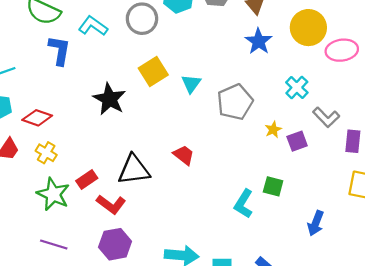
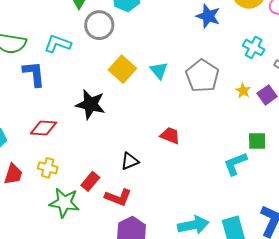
red diamond: (37, 118) -> (43, 128), moved
black triangle: (134, 170) -> (130, 161), size x0.6
cyan L-shape: (244, 204) -> (235, 164), turned 52

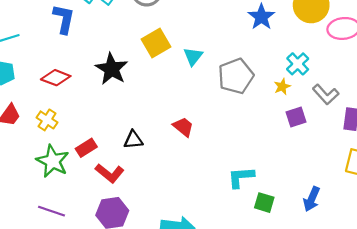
yellow star: (243, 91) -> (282, 87), moved
green square: (257, 141) -> (264, 203), moved

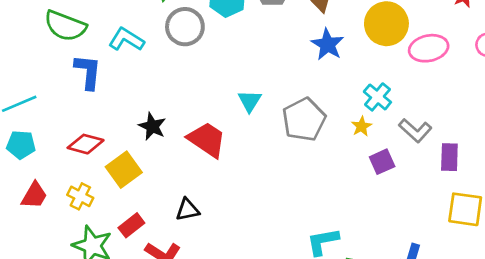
yellow square: (156, 43) -> (124, 170), moved
black star: (112, 69) -> (152, 126), size x0.7
red trapezoid: (183, 127) -> (207, 140), moved, size x1.5

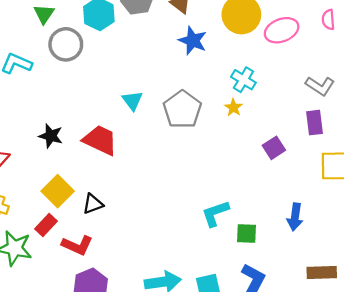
gray L-shape: (415, 130) -> (320, 86), moved
purple square: (382, 162) -> (274, 148), moved
yellow square: (124, 170) -> (58, 191), moved

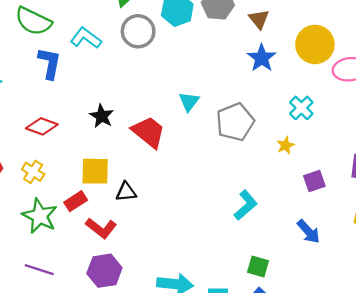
yellow star: (233, 108) -> (286, 145), moved
yellow square: (58, 191) -> (95, 171), turned 32
cyan L-shape: (215, 213) -> (246, 205), moved, turned 144
blue arrow: (295, 217) -> (308, 232), moved, turned -64
green square: (247, 234) -> (258, 267), moved

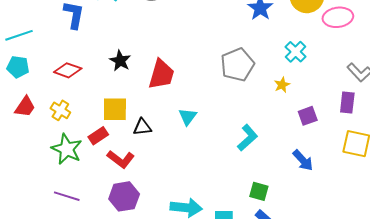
cyan triangle: (189, 101) -> (188, 117), moved
red trapezoid: (148, 132) -> (161, 74), turned 68

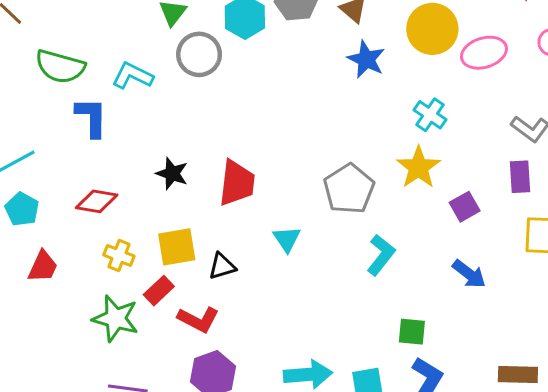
gray pentagon: (237, 65) -> (349, 189), moved
cyan pentagon: (18, 67) -> (22, 209), turned 30
yellow star: (282, 85) -> (418, 167), size x1.8
yellow cross: (60, 110) -> (119, 256), moved

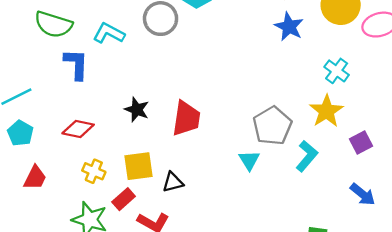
cyan triangle: (287, 239) -> (249, 160), moved
cyan L-shape: (381, 255) -> (307, 156), moved

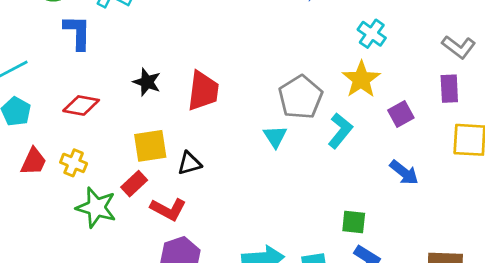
yellow cross: (94, 171) -> (74, 163), moved

